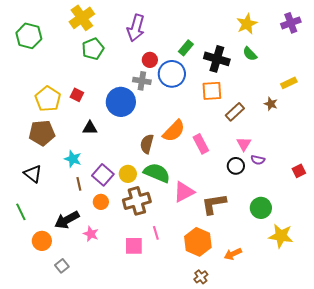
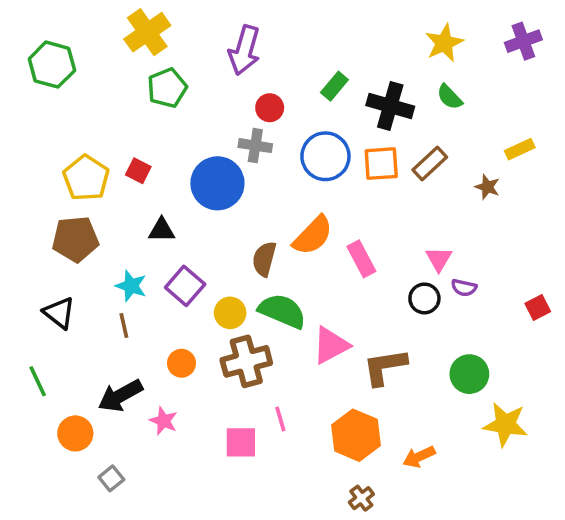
blue circle: (172, 74) -> (325, 156), moved
brown rectangle: (235, 112) -> (430, 164), moved
purple square: (103, 175) -> (185, 286), moved
brown line: (79, 184) -> (124, 325), moved

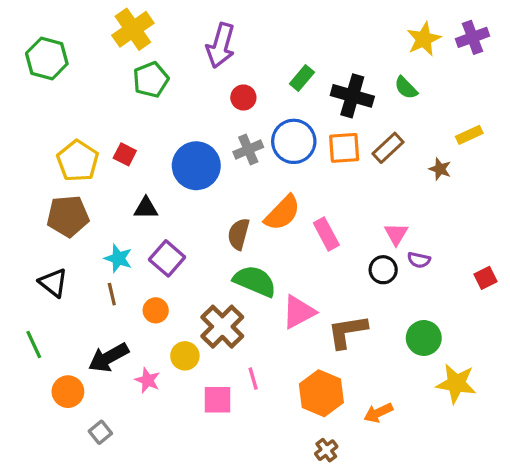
yellow star: (444, 43) -> (424, 39), moved
gray cross: (255, 146) -> (248, 149), moved, turned -32
yellow circle: (230, 313) -> (185, 356), moved
brown cross: (246, 361) -> (222, 327), turned -30
orange circle: (181, 363) -> (156, 310), moved

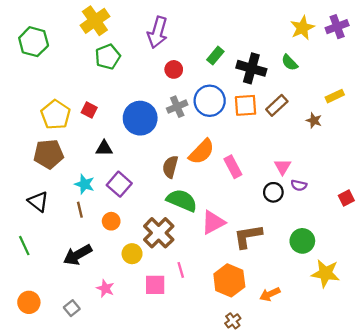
pink star: (148, 380) -> (105, 288), moved
orange circle: (68, 392) -> (29, 302), moved

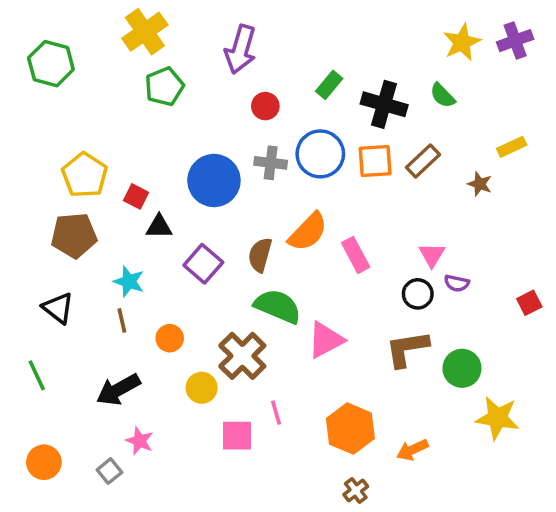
gray cross: (177, 107) -> (271, 163), turned 30
red square: (89, 110) -> (136, 196), moved
purple square: (119, 184) -> (203, 264), moved
brown L-shape: (248, 236) -> (407, 349), moved
pink star: (105, 288) -> (140, 441), moved

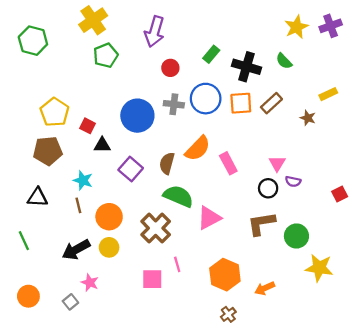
black triangle: (58, 308) -> (37, 197), turned -35
orange circle: (170, 338) -> (109, 217), size x1.5
yellow circle: (202, 388) -> (109, 247), moved

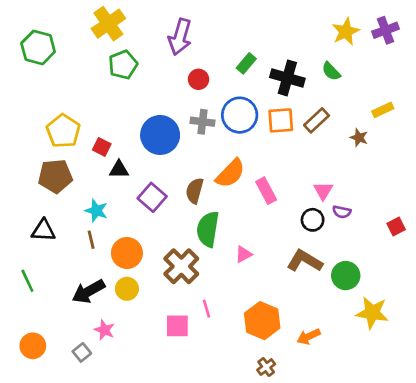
green semicircle: (178, 196) -> (208, 229), turned -104
pink triangle: (209, 218) -> (244, 254), size x0.6
brown L-shape: (261, 223) -> (305, 261), turned 40

